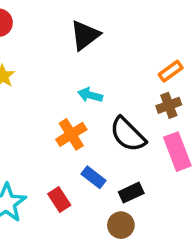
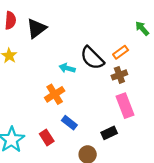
black triangle: (85, 35) -> (36, 28), moved
black semicircle: (128, 134) -> (92, 58), moved
black rectangle: (131, 193) -> (109, 133), moved

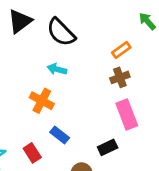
black semicircle: (92, 58) -> (61, 32), moved
orange cross: (55, 94) -> (42, 101), turned -30

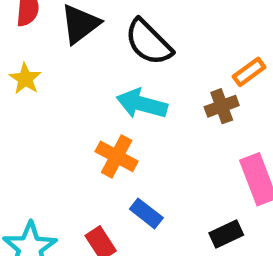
cyan arrow: (57, 69) -> (142, 104), size x1.5
brown cross: (120, 77) -> (222, 106), moved

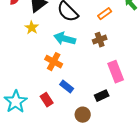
orange rectangle: (249, 72) -> (105, 14), moved
yellow star: (25, 79) -> (32, 28), moved

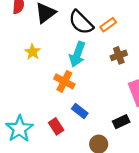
orange rectangle: (105, 14) -> (108, 25), moved
yellow star: (32, 28) -> (32, 52), moved
cyan arrow: (65, 39) -> (77, 54), turned -85

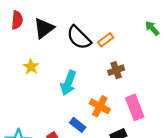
cyan arrow: (77, 54) -> (68, 83), moved
orange cross: (64, 81) -> (100, 106), moved

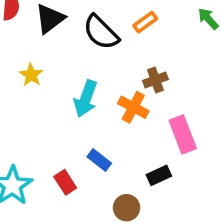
orange rectangle: (106, 40) -> (145, 22), moved
orange cross: (100, 106) -> (133, 107), moved

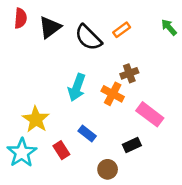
yellow star: (31, 75) -> (36, 119), moved, size x1.5
pink rectangle: (183, 134) -> (150, 114), turned -32

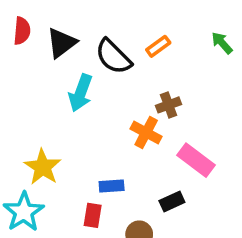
cyan arrow: (77, 87) -> (81, 93), moved
blue rectangle: (87, 133) -> (112, 186), turned -42
red rectangle: (61, 150) -> (93, 215), moved, turned 42

